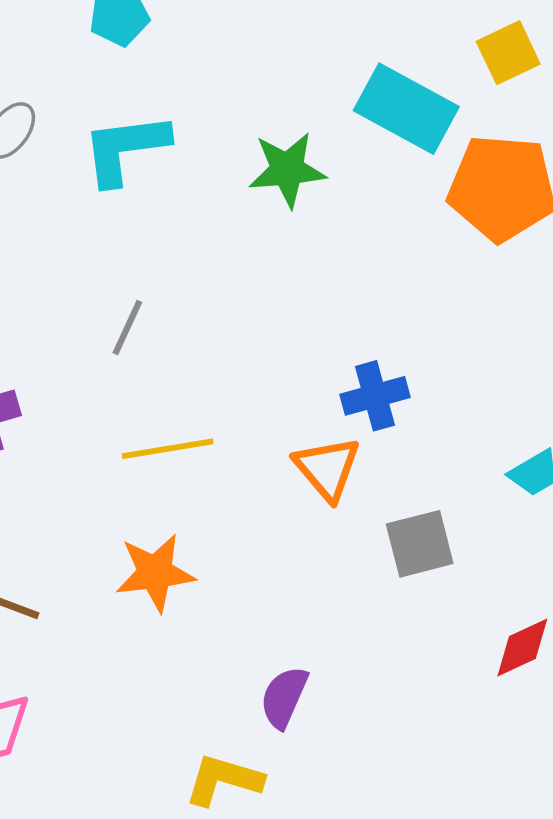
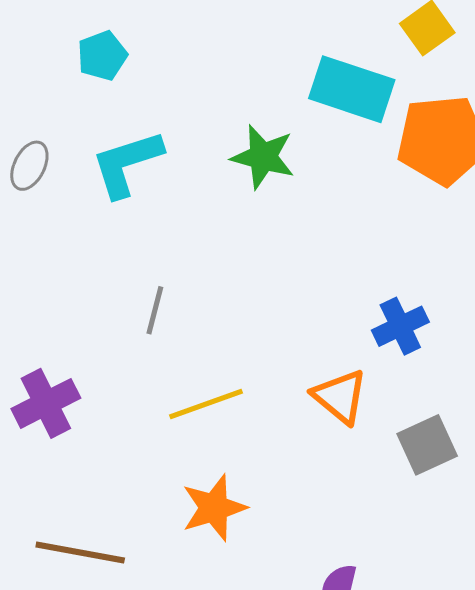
green star: (287, 170) -> (263, 157), turned 30
blue cross: (375, 396) -> (400, 326), moved

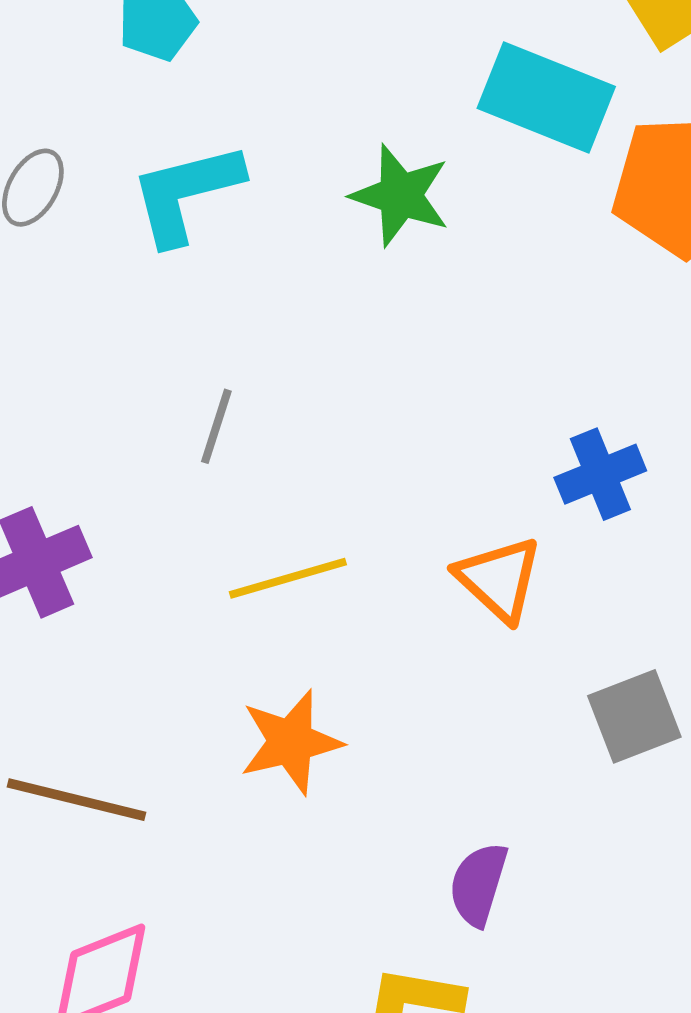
gray square: (427, 445) -> (634, 716), moved

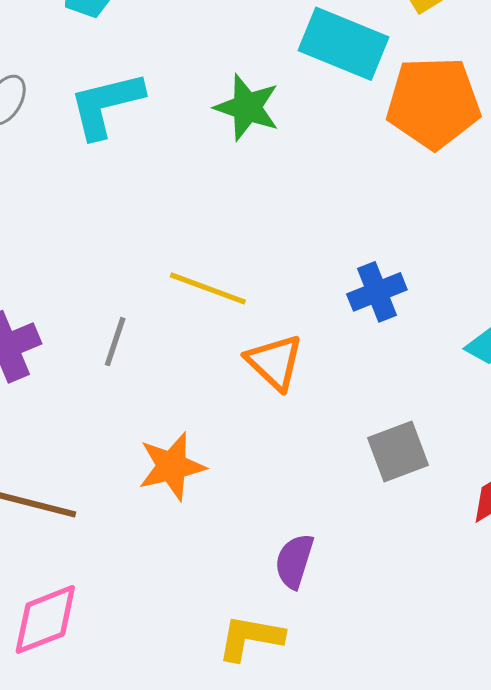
gray line: (216, 426) -> (115, 342), moved
yellow line: (288, 578) -> (208, 288), moved, turned 36
orange triangle: (499, 579) -> (275, 362), moved

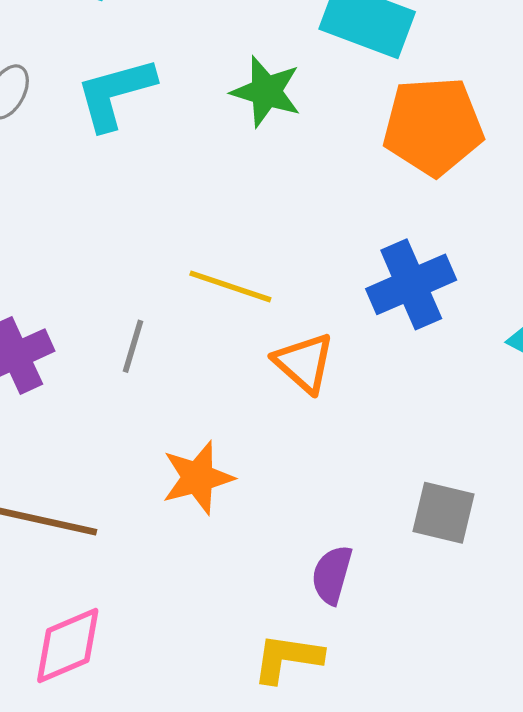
orange pentagon: (433, 103) -> (433, 126), moved
blue cross: (377, 292) -> (411, 284), size x1.4
gray square: (398, 452) -> (444, 513), moved, turned 36

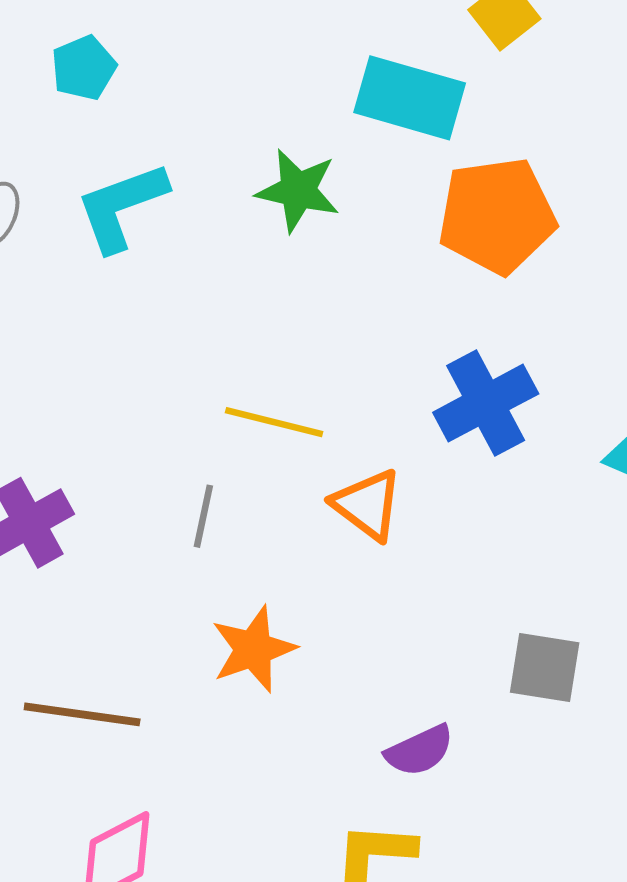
gray line: (133, 346) -> (203, 516), moved
purple semicircle: (332, 575) -> (420, 751), turned -126

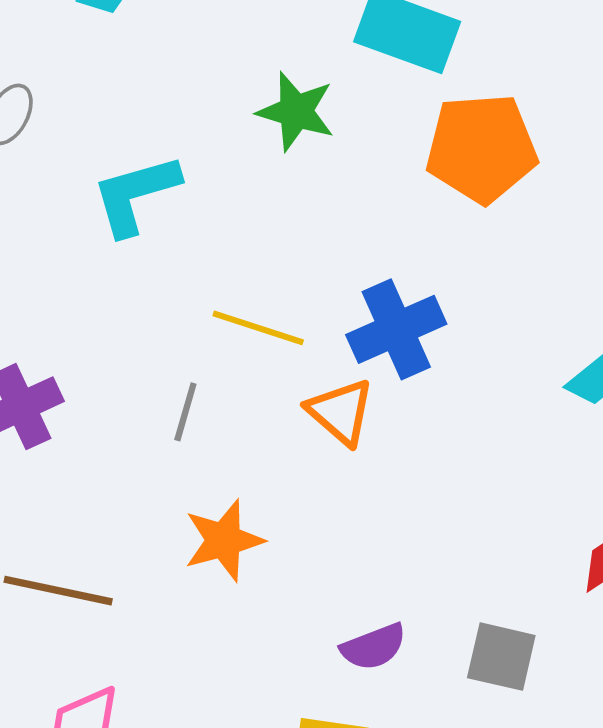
cyan L-shape: (121, 207) -> (136, 194), moved
blue cross: (486, 403) -> (396, 329), moved
gray square: (545, 668) -> (501, 657), moved

